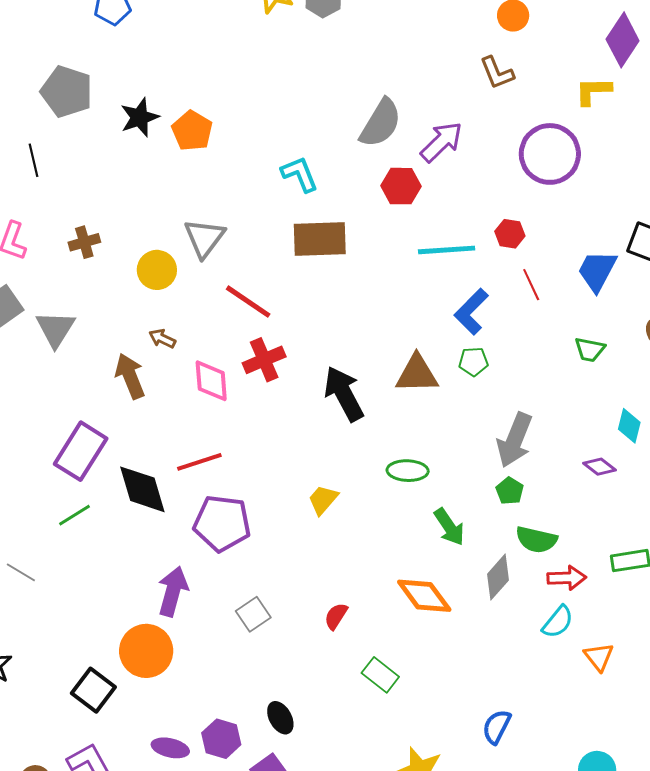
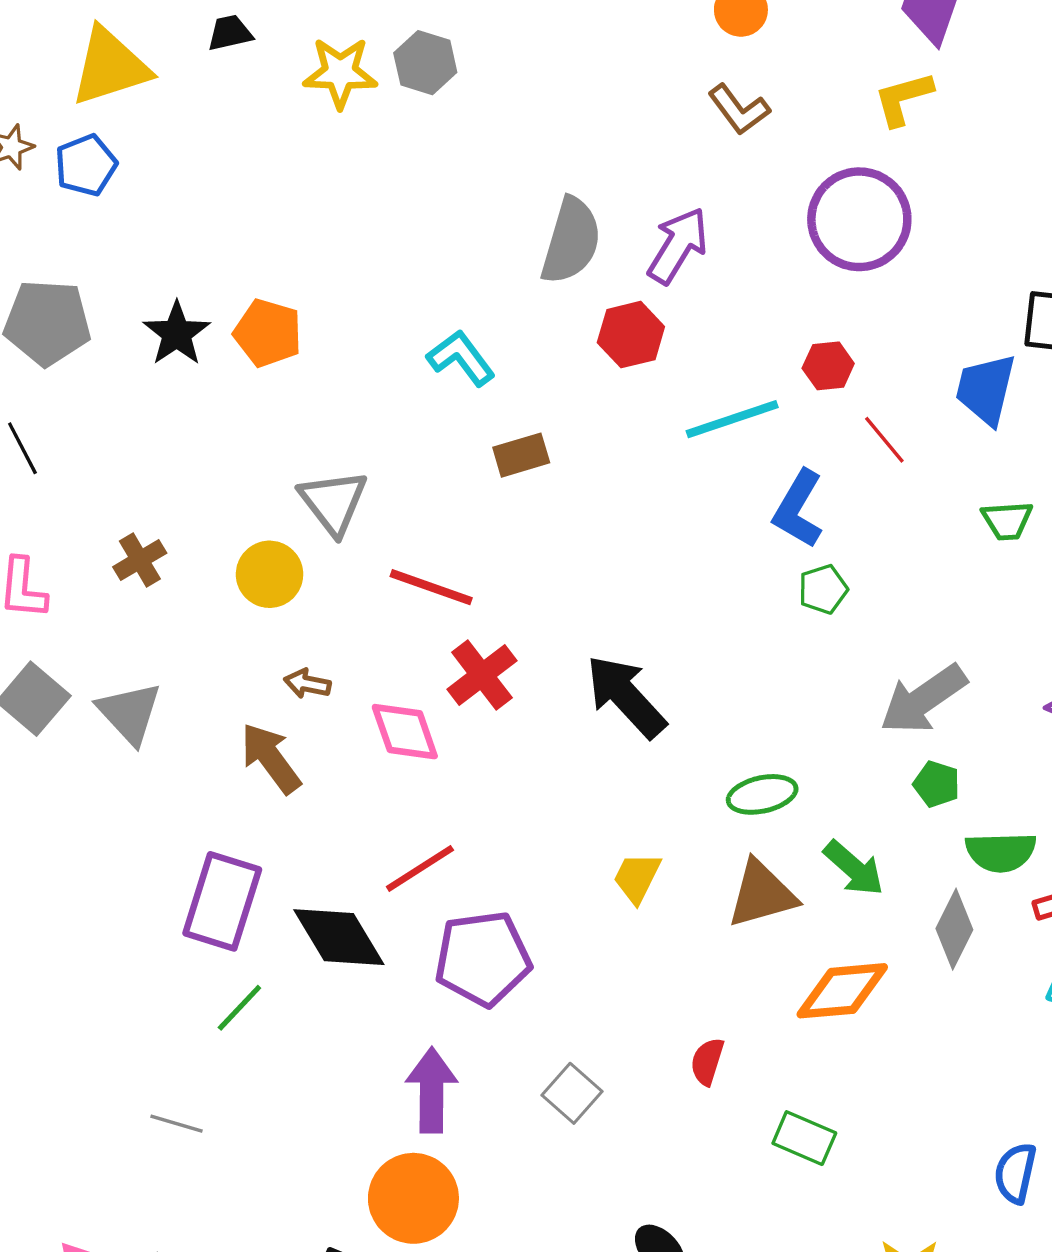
brown rectangle: (320, 239) -> (521, 455), size x0.6
brown triangle: (417, 374) -> (762, 894), moved
gray arrow: (515, 440) -> (923, 699), turned 48
orange diamond: (424, 596) -> (842, 991), turned -44

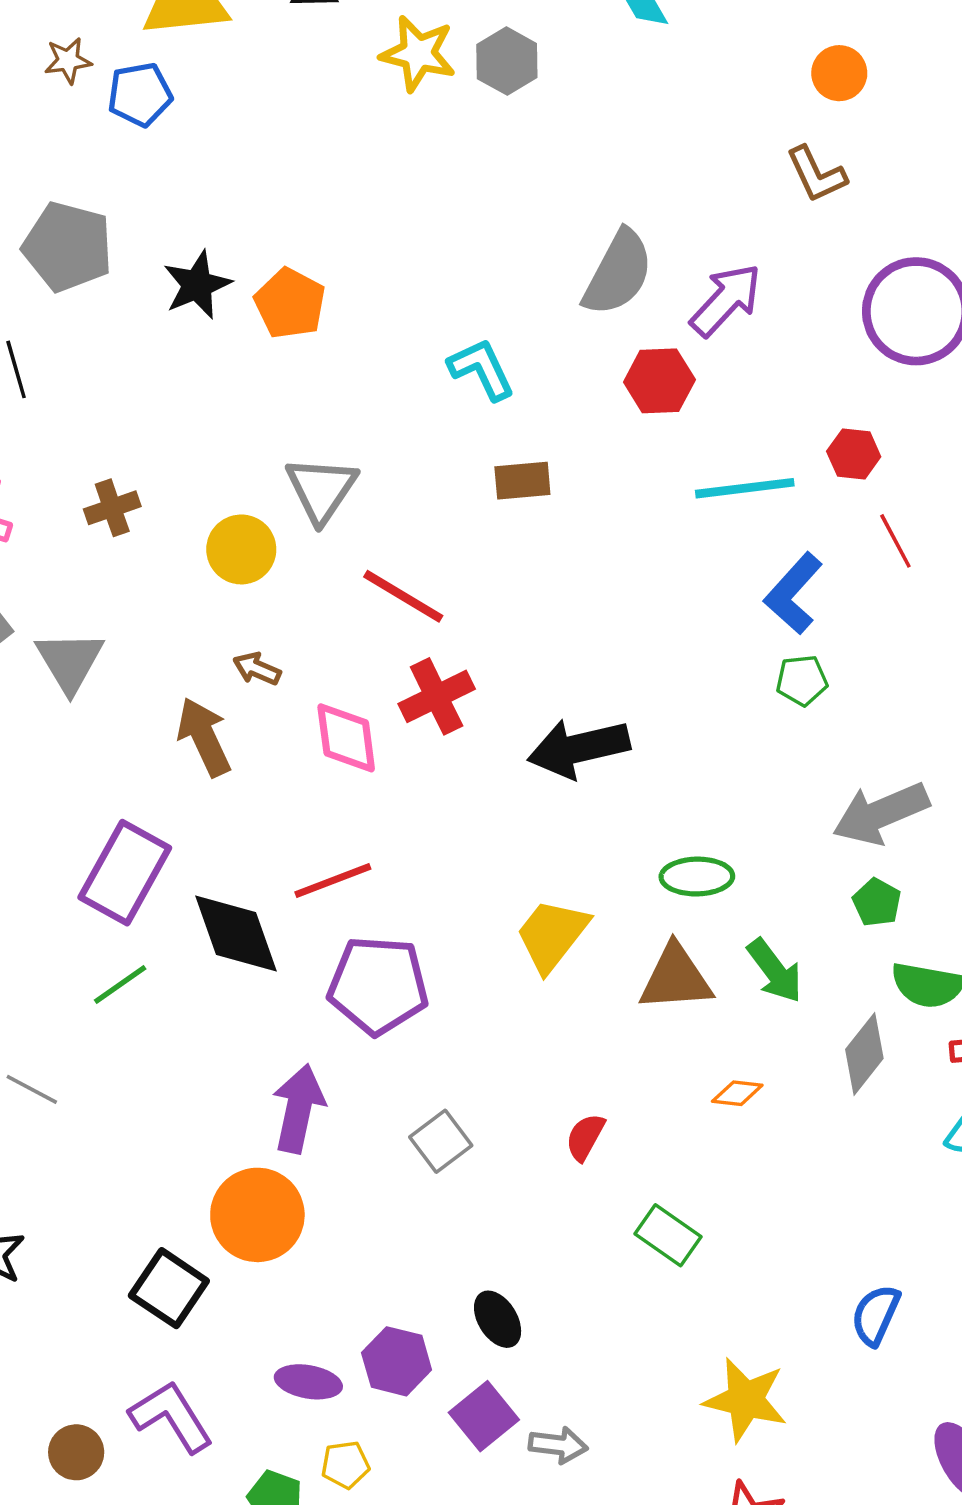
black arrow: (626, 696) -> (579, 748), turned -72
yellow trapezoid: (637, 878) -> (552, 935), size x1.4
orange diamond: (842, 991) -> (737, 1093), size x0.5

